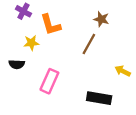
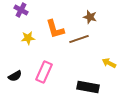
orange L-shape: (51, 25) -> (55, 29), moved
brown line: (89, 44) -> (79, 39), turned 42
black semicircle: (17, 64) -> (15, 76), moved, turned -32

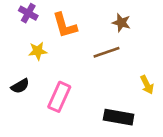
orange L-shape: (55, 29) -> (65, 25), moved
yellow arrow: (109, 63) -> (147, 85), turned -144
black semicircle: (15, 76) -> (20, 86), moved

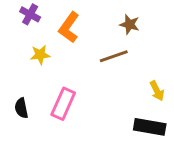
orange L-shape: (65, 25) -> (69, 27), turned 52
black semicircle: (20, 86) -> (21, 108), moved, turned 108
black rectangle: (119, 117) -> (150, 127), moved

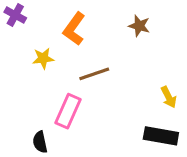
purple cross: (30, 14) -> (15, 15), moved
brown line: (114, 56) -> (94, 74), moved
black semicircle: (21, 108) -> (40, 142), moved

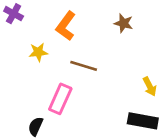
brown line: (94, 74) -> (84, 66), turned 36
black semicircle: (40, 142) -> (36, 126), turned 36

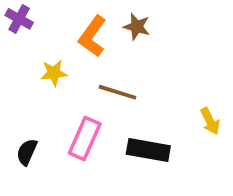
brown star: (124, 23) -> (137, 27), moved
black rectangle: (143, 121) -> (148, 150), moved
black semicircle: (36, 126) -> (27, 152), moved

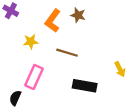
pink rectangle: (85, 138) -> (34, 77), moved
black semicircle: (27, 152) -> (15, 98), moved

